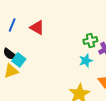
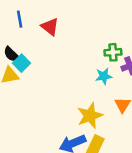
blue line: (12, 25) -> (20, 19), turned -40

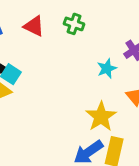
green cross: (113, 52) -> (74, 24), moved, turned 35

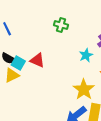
red triangle: (34, 26) -> (37, 60), moved

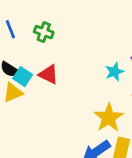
green cross: (61, 25) -> (44, 32), moved

